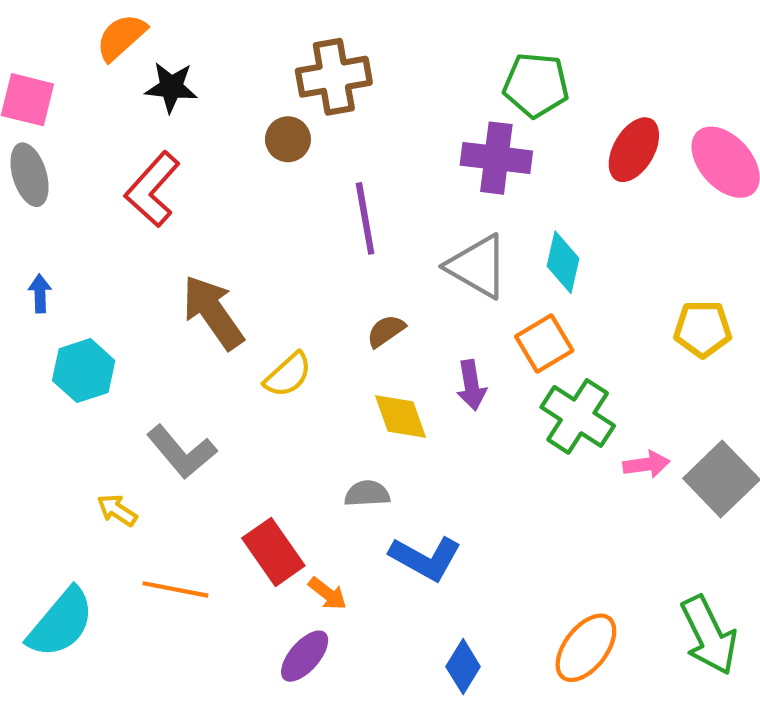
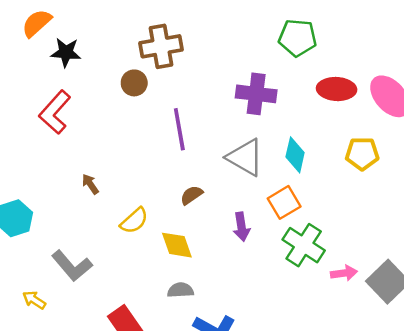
green pentagon: (536, 85) -> (298, 38), moved
red ellipse: (634, 150) -> (337, 89), turned 63
brown arrow: (213, 312) -> (90, 184), size x0.5
yellow pentagon: (703, 329) -> (362, 154), moved
yellow diamond: (400, 416) -> (177, 245), moved

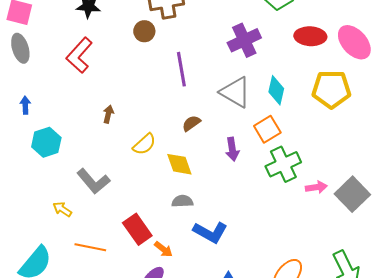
purple cross: (256, 94) -> (244, 40), turned -32
yellow pentagon: (362, 154) -> (331, 89), size x1.4
brown arrow: (90, 184) -> (108, 114), turned 48
green cross: (304, 245) -> (283, 164), turned 32

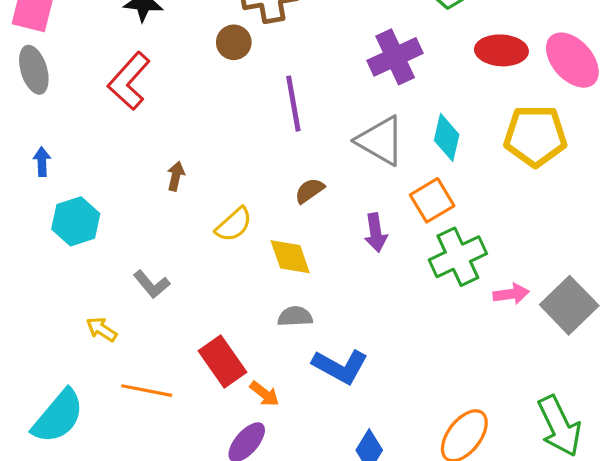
gray L-shape: (93, 181) -> (152, 284), size x0.7

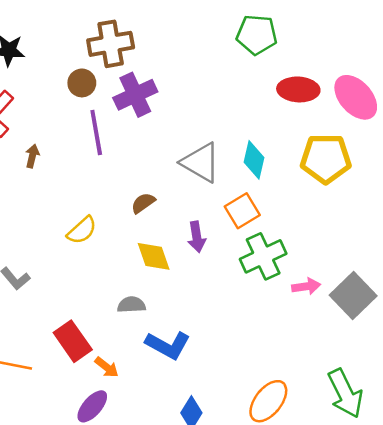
purple cross: (395, 57) -> (135, 95), moved
purple line: (293, 104) -> (96, 133), moved
brown arrow: (176, 176) -> (32, 156), moved
yellow diamond: (290, 257) -> (154, 256), moved

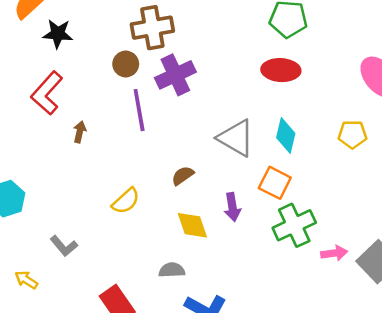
red ellipse: (298, 89) -> (281, 70), moved
yellow pentagon: (326, 159) -> (352, 134), size x0.6
orange square: (242, 211) -> (275, 183), turned -32

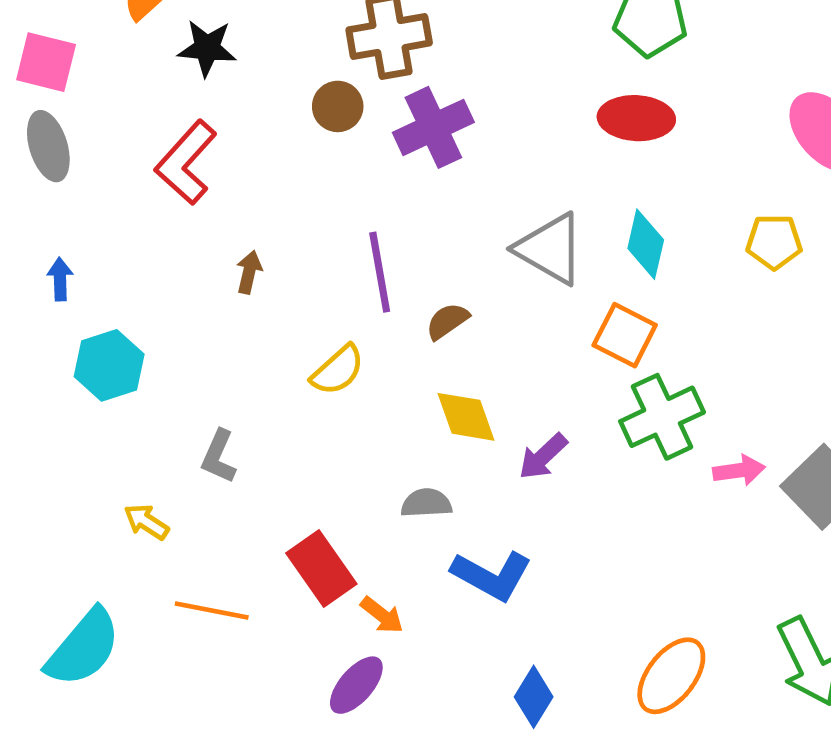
purple line: (139, 110) -> (380, 272), moved
brown arrow: (80, 132) -> (249, 272), moved
purple arrow: (232, 207) -> (543, 456), moved, turned 56
gray L-shape: (64, 246) -> (219, 456), turned 64

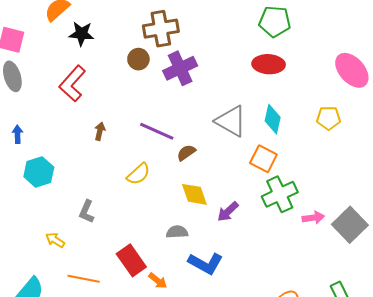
purple line: (380, 272) -> (157, 131), turned -56

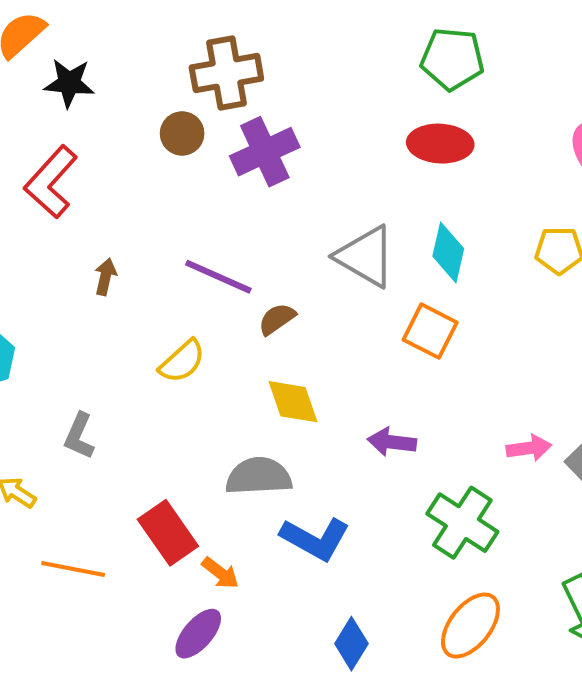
green cross: (280, 194) -> (462, 523), moved, turned -32
purple arrow: (228, 212) -> (392, 442), moved, turned 50
gray semicircle: (177, 232) -> (259, 476), size x1.5

